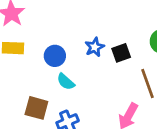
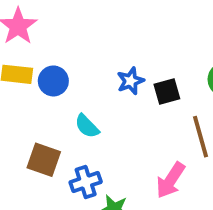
blue circle: (55, 56) -> (53, 81), moved

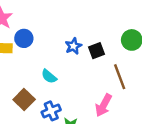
blue circle: (53, 81) -> (24, 38), moved
brown square: (44, 160) -> (24, 99), turned 30

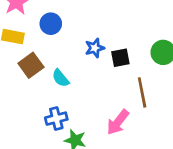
blue circle: (24, 38) -> (51, 24), moved
brown square: (24, 99) -> (31, 65), moved

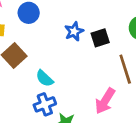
cyan semicircle: (61, 78) -> (44, 78), moved

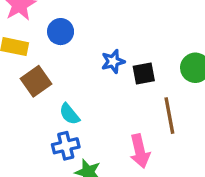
pink arrow: (105, 101) -> (140, 151), turned -52

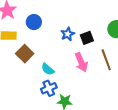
pink arrow: (140, 151) -> (81, 62), moved

